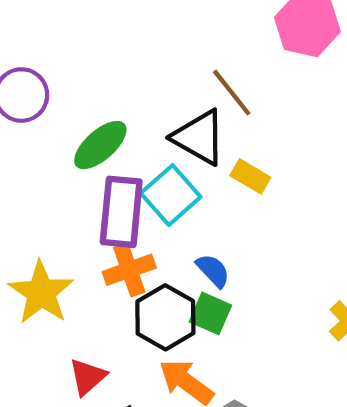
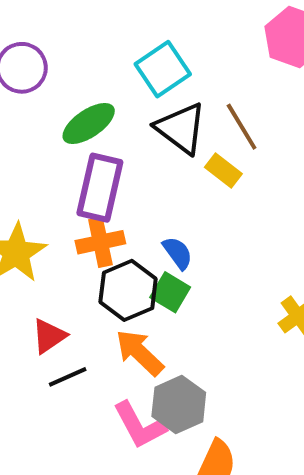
brown line: (232, 93) -> (242, 127), moved
cyan square: (171, 195) -> (163, 69), moved

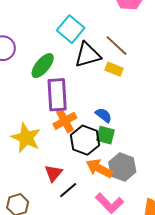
black triangle: (181, 128) -> (88, 55), turned -36
gray hexagon: (179, 404) -> (122, 167), moved

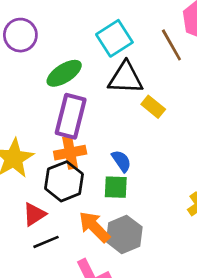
brown line: (116, 46) -> (171, 45), moved
green square: (105, 135) -> (116, 187), turned -30
black hexagon: (85, 140) -> (64, 181), moved

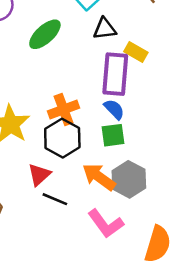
black triangle: (126, 78) -> (105, 29), size x0.7
purple rectangle: (71, 116) -> (115, 74), moved
black line: (46, 242) -> (55, 199), turned 55

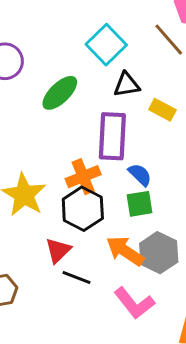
purple rectangle: (115, 74) -> (112, 136), moved

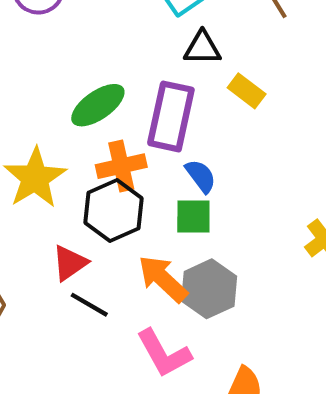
green ellipse: (60, 93) -> (98, 105), moved

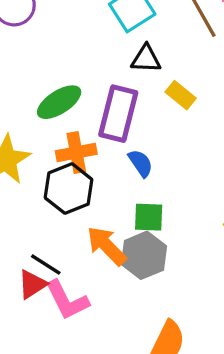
green square: (193, 217) -> (149, 217), moved
red triangle: (70, 263) -> (32, 284), moved
pink L-shape: (164, 353) -> (67, 300), moved

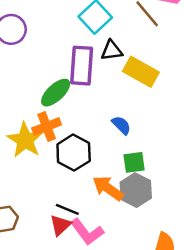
yellow rectangle: (181, 95) -> (141, 72), size x1.6
purple rectangle: (118, 114) -> (82, 66), moved
orange cross: (76, 152) -> (47, 126), moved

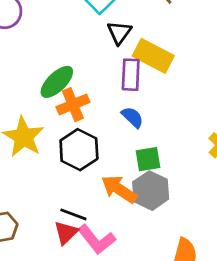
black triangle: (112, 51) -> (119, 33), turned -45
purple rectangle: (82, 66) -> (131, 75), moved, size x0.7
orange cross: (47, 126) -> (73, 105), moved

